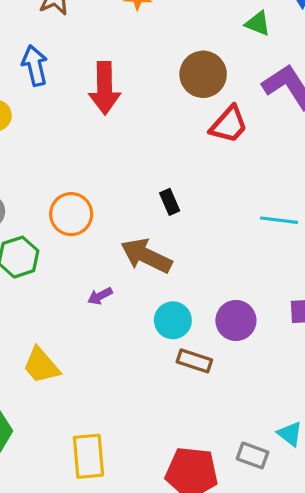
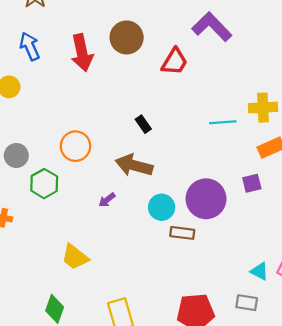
brown circle: (203, 74) -> (127, 37), moved
purple circle: (236, 320) -> (206, 199), size x1.4
gray rectangle: (253, 455) -> (247, 303), moved

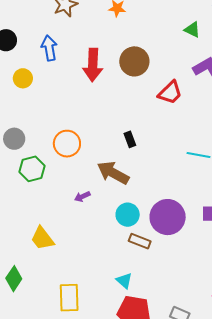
cyan triangle: (259, 271) -> (124, 281), moved

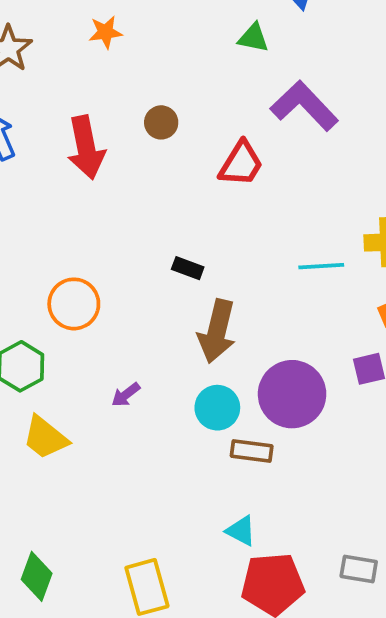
brown circle: (134, 61) -> (161, 122), size x0.6
black rectangle: (130, 139) -> (188, 268), turned -35
brown arrow: (113, 173) -> (217, 331), moved, turned -92
yellow trapezoid: (42, 238) -> (45, 438), moved

